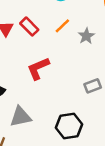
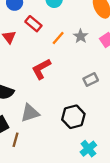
orange line: (62, 26) -> (58, 38), moved
red rectangle: (29, 27) -> (33, 24), moved

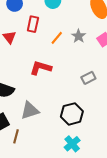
red rectangle: (33, 24) -> (33, 24), turned 63
red L-shape: (41, 69) -> (41, 68), turned 45
cyan cross: (88, 149) -> (72, 144), moved

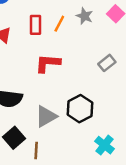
red rectangle: (33, 24) -> (36, 25), moved
black hexagon: (72, 114) -> (80, 109), moved

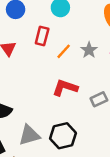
red rectangle: (36, 25) -> (42, 36), moved
red L-shape: (48, 63) -> (65, 88), moved

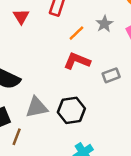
orange line: (64, 51) -> (76, 33), moved

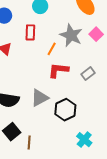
gray star: (104, 24) -> (71, 35), size x1.6
gray triangle: (37, 107) -> (40, 98), moved

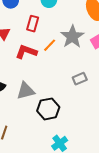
red L-shape: (58, 70) -> (26, 52), moved

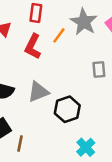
red L-shape: (26, 52) -> (33, 47), turned -75
gray rectangle: (80, 79) -> (99, 69), turned -64

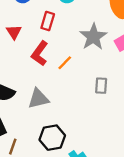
orange line: (59, 35) -> (65, 63), moved
black hexagon: (67, 109) -> (52, 138), moved

